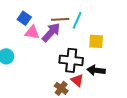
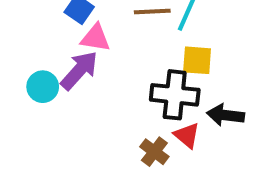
purple arrow: (51, 32) -> (79, 70), moved
yellow square: (96, 41) -> (197, 60), moved

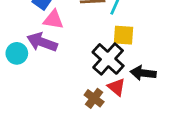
purple arrow: (79, 70) -> (42, 42), turned -112
black cross: (175, 95) -> (108, 59), turned 36

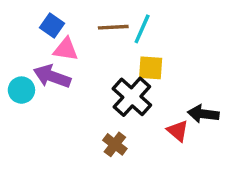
black arrow: (143, 73) -> (203, 114), moved
red triangle: (116, 87) -> (178, 131), moved

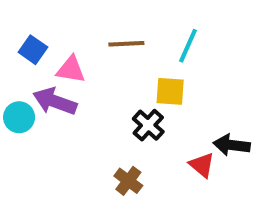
blue square: (52, 25) -> (33, 50), moved
cyan line: (142, 29) -> (188, 46), moved
black cross: (132, 97) -> (148, 125), size x0.7

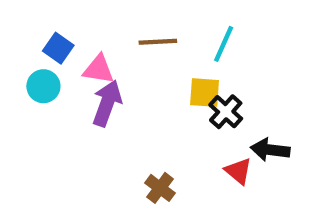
purple arrow: (55, 101) -> (107, 103), moved, turned 90
cyan circle: (19, 117) -> (43, 86), moved
black cross: (148, 125) -> (226, 112), moved

